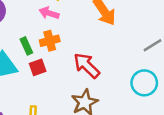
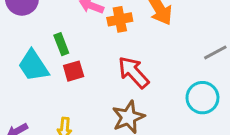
orange cross: (50, 41) -> (120, 19), moved

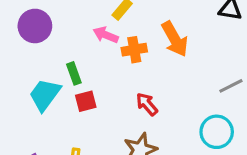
cyan trapezoid: (33, 66) -> (45, 95), turned 68
red arrow: (134, 72) -> (147, 104), size x0.7

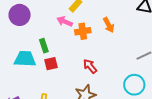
orange arrow: (175, 39) -> (109, 25), size x0.7
cyan trapezoid: (45, 95) -> (25, 59), turned 55

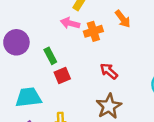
purple circle: (20, 15) -> (16, 42), moved
cyan trapezoid: (25, 59) -> (28, 97), moved

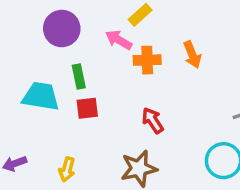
purple circle: (16, 42) -> (62, 29), moved
cyan trapezoid: (28, 97) -> (41, 96), moved

